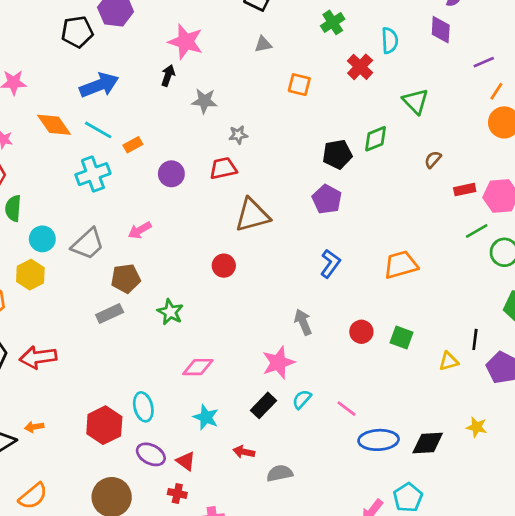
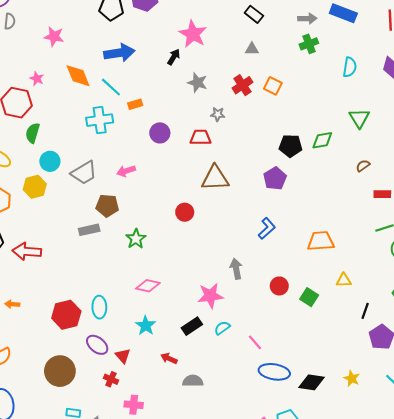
red cross: (360, 67) -> (242, 85), moved
yellow triangle: (449, 361) -> (344, 280), moved

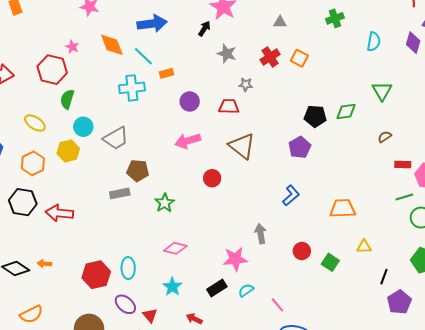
pink arrow: (126, 171) -> (188, 141), moved, size x1.4
brown triangle: (215, 178) -> (242, 146), turned 40

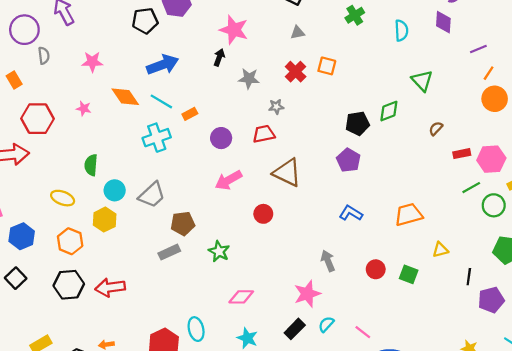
red hexagon: (52, 70) -> (38, 119), moved
blue L-shape: (291, 195) -> (351, 213), turned -95
purple pentagon: (399, 302) -> (491, 300), turned 30

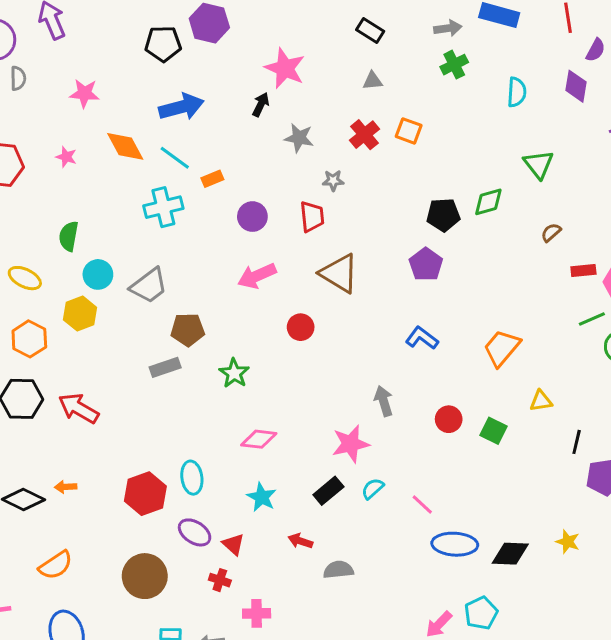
red trapezoid: (264, 134) -> (312, 217), turned 90
orange trapezoid: (409, 215) -> (502, 348), turned -40
red arrow: (110, 287) -> (79, 408), turned 32

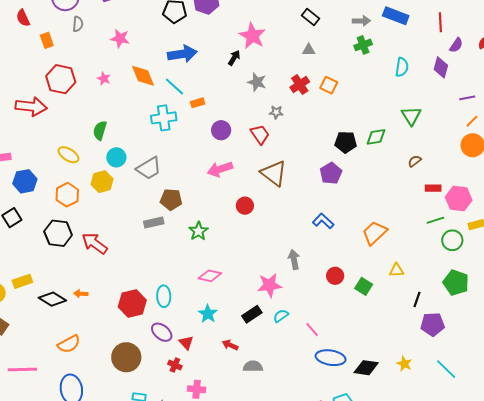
red trapezoid: (312, 217) -> (260, 134), turned -35

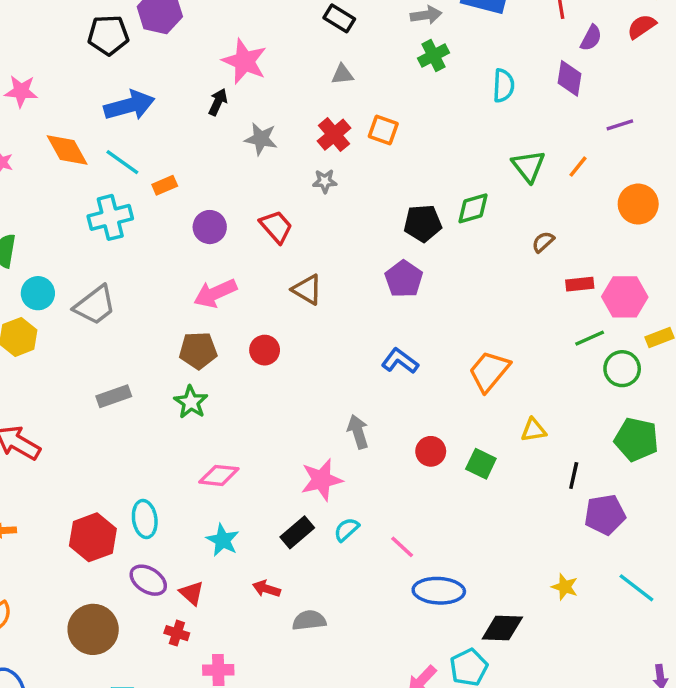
gray star: (276, 112) -> (325, 181), moved
orange line: (472, 121) -> (578, 167), moved
brown triangle: (274, 173) -> (307, 290), size x0.7
brown pentagon: (171, 200) -> (198, 350), moved
black diamond: (366, 368) -> (502, 628), moved

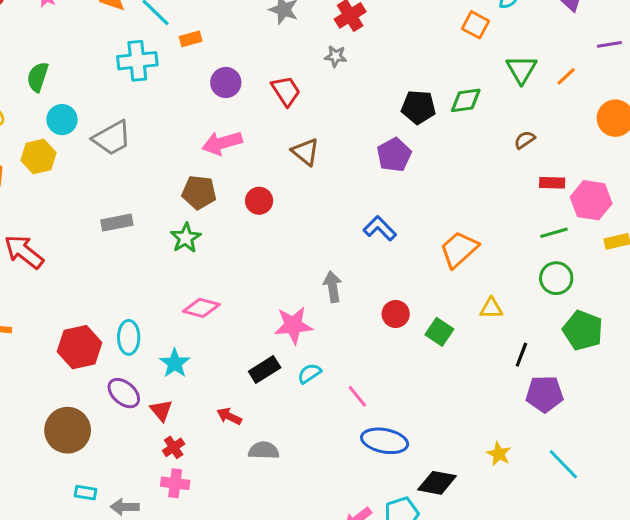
orange square: (383, 130) -> (476, 25), moved
green circle: (622, 369) -> (556, 278), moved
cyan star: (223, 540) -> (175, 363), moved
red cross: (177, 633) -> (174, 447), moved, turned 30

